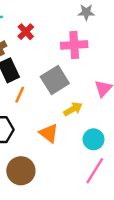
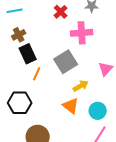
red cross: (26, 32) -> (61, 12), moved
orange triangle: (49, 133) -> (71, 106), moved

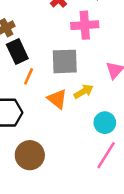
gray square: (66, 62) -> (65, 61), turned 30
orange triangle: (71, 106) -> (57, 99), moved

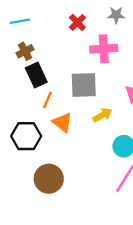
orange triangle: (57, 99) -> (62, 122), moved

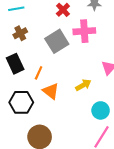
black rectangle: (36, 75) -> (15, 64), moved
gray square: (84, 85) -> (57, 41), moved, turned -30

